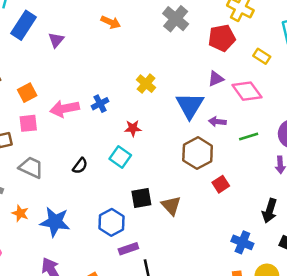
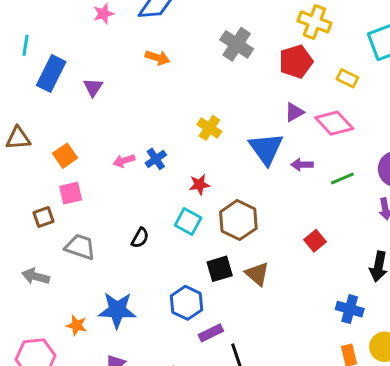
pink arrow: (65, 109) -> (124, 161), moved, size x0.6
brown hexagon: (198, 153) -> (238, 220), moved
orange star: (20, 213) -> (77, 325), moved

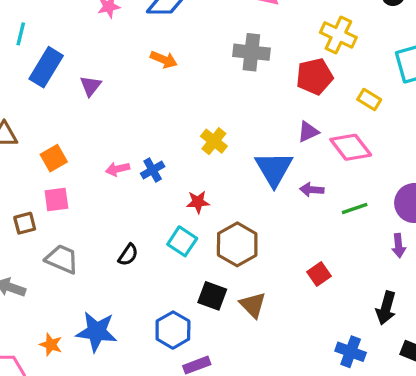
gray cross: (237, 44) -> (251, 52), turned -32
black square: (220, 269) -> (212, 296), turned 32

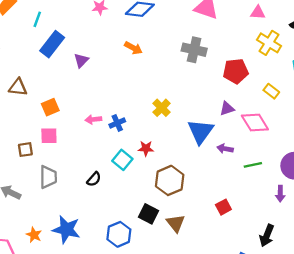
yellow cross: (338, 35) -> (269, 43), moved
cyan square: (182, 241) -> (122, 160), moved
gray trapezoid: (62, 259) -> (48, 177), turned 60

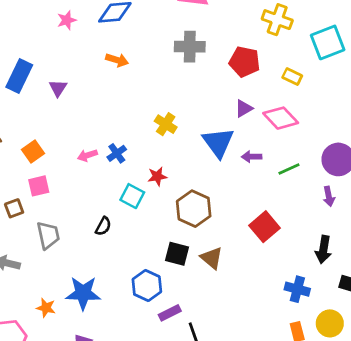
red pentagon: (236, 71) -> (245, 62), turned 30
red square: (223, 207) -> (264, 227), size x1.5

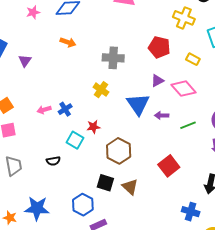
gray cross: (190, 47) -> (113, 58), moved
black semicircle: (103, 226) -> (53, 161), turned 48

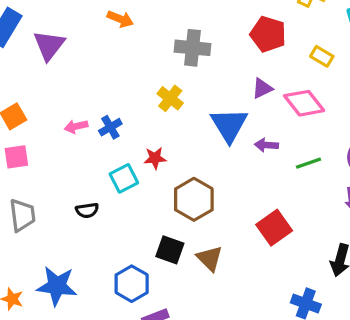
purple triangle: (25, 61) -> (49, 45), size x1.5
cyan square: (75, 140) -> (124, 178), turned 30

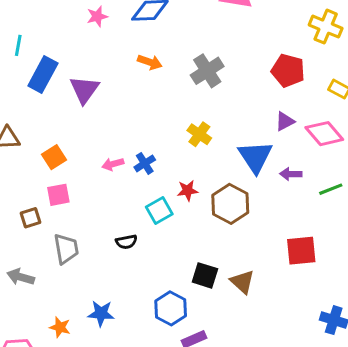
gray cross: (193, 48) -> (207, 71), moved, turned -36
brown hexagon: (194, 199) -> (230, 204), moved
red square: (274, 228) -> (301, 251), turned 32
blue star: (57, 286) -> (101, 313), size x0.7

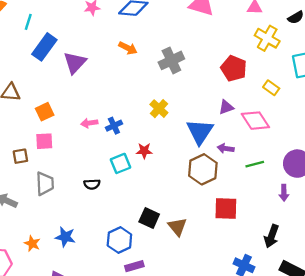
brown hexagon: (230, 204) -> (203, 169), moved

